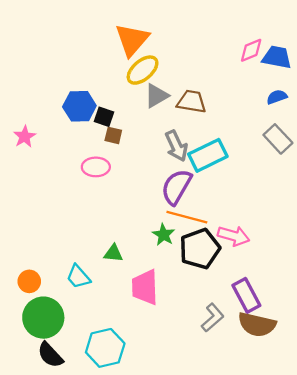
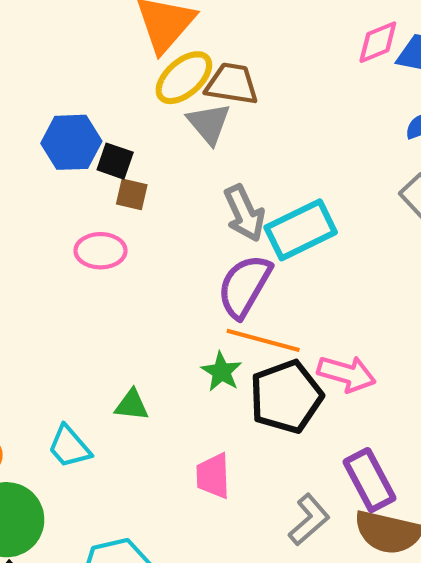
gray triangle: (157, 96) -> (209, 124), turned -40
brown trapezoid: (192, 102) -> (232, 84), moved
pink trapezoid: (145, 287) -> (213, 476), moved, size x0.7

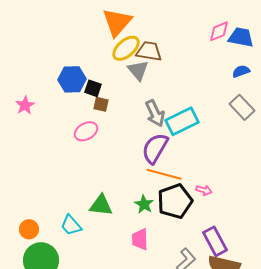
pink ellipse: (101, 251) -> (86, 131), turned -30
green star: (221, 372) -> (144, 204), moved
pink arrow: (347, 374) -> (204, 190), size x0.6
green triangle: (132, 405) -> (101, 205), size x1.4

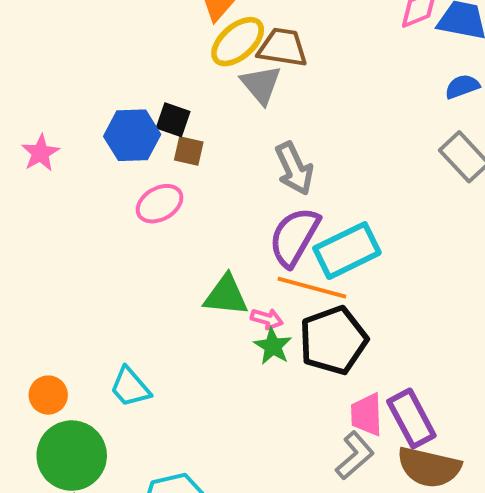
blue hexagon: (72, 79) -> (132, 135), moved
cyan rectangle: (182, 121) -> (347, 251), moved
pink arrow: (204, 190) -> (267, 319), moved
green triangle: (101, 205) -> (226, 295), moved
pink trapezoid: (140, 239) -> (366, 415), moved

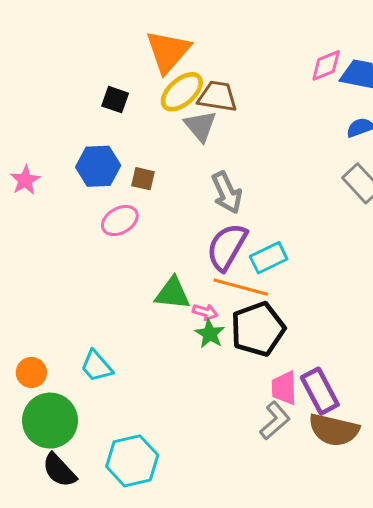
black square: (173, 120) -> (115, 100), moved
cyan rectangle: (347, 251) -> (269, 258), size x0.7

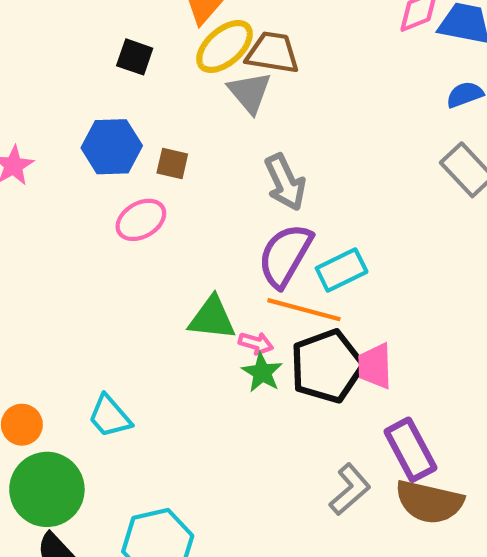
pink trapezoid: (284, 388) -> (375, 366), moved

